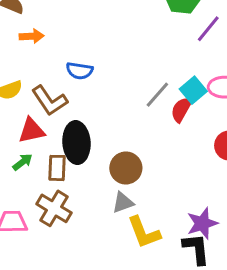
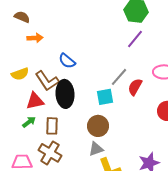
purple line: (208, 29) -> (135, 39), moved
blue semicircle: (79, 71) -> (67, 61), turned 30
cyan square: (193, 90) -> (105, 97), moved, turned 30
black ellipse: (76, 143) -> (65, 94), moved

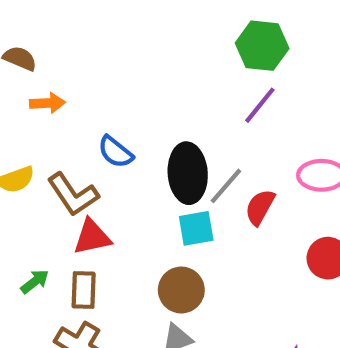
black ellipse: (65, 94) -> (188, 173), moved
red triangle: (35, 101) -> (92, 237), moved

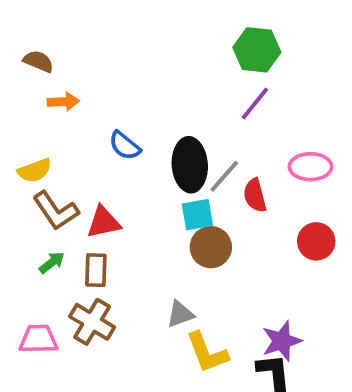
brown L-shape: (73, 194) -> (56, 211), moved
red semicircle: (260, 207) -> (255, 195), turned -44
brown circle: (181, 290) -> (211, 247), moved

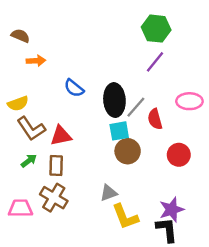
red circle: (316, 241) -> (179, 155), moved

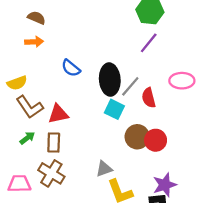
brown semicircle: (20, 36) -> (36, 18), moved
cyan square: (119, 131) -> (114, 109), turned 36
brown circle: (128, 151) -> (137, 137), moved
red circle: (179, 155) -> (156, 140), moved

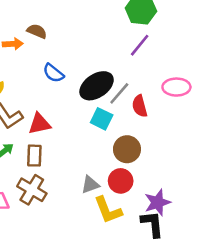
brown semicircle: (36, 18) -> (37, 31), moved
black ellipse: (110, 80) -> (97, 86), turned 60
red circle: (156, 140) -> (121, 181), moved

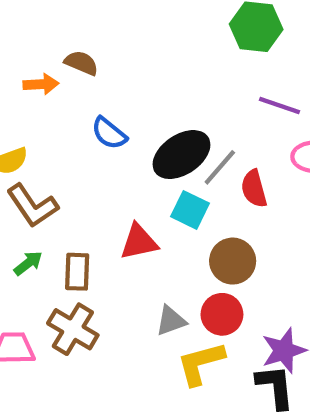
purple line: (140, 45) -> (279, 106), moved, turned 70
red triangle: (39, 124) -> (139, 242), moved
yellow L-shape: (108, 210) -> (201, 363), turned 96

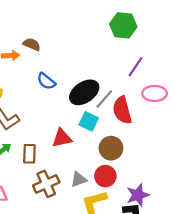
purple line: (279, 106) -> (136, 67), turned -75
red semicircle: (254, 189) -> (122, 110), size x1.4
brown cross: (73, 329) -> (46, 184), moved, turned 35

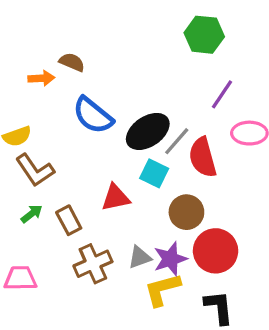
blue semicircle: (46, 81) -> (93, 115), size x1.5
brown rectangle: (29, 154) -> (69, 220), turned -30
red circle: (105, 176) -> (216, 251), moved, size x1.4
purple star: (138, 195) -> (170, 259), moved

